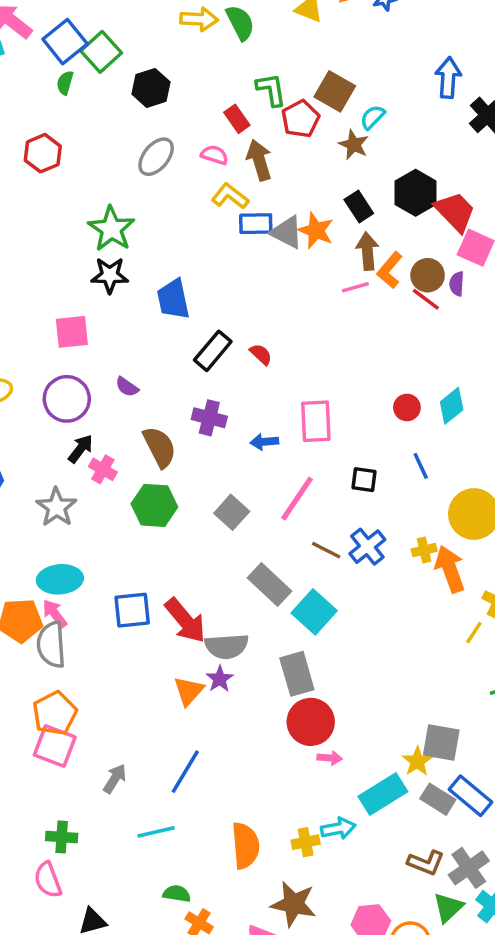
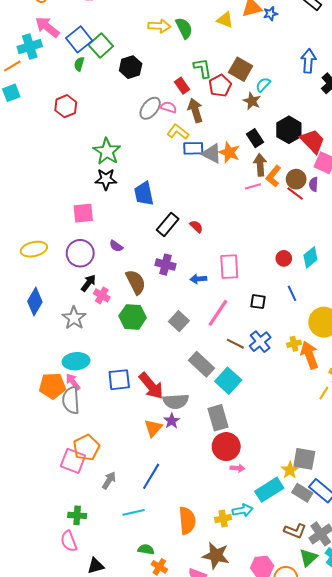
gray ellipse: (156, 157) -> (150, 108), moved
orange pentagon: (55, 713) -> (86, 448), moved

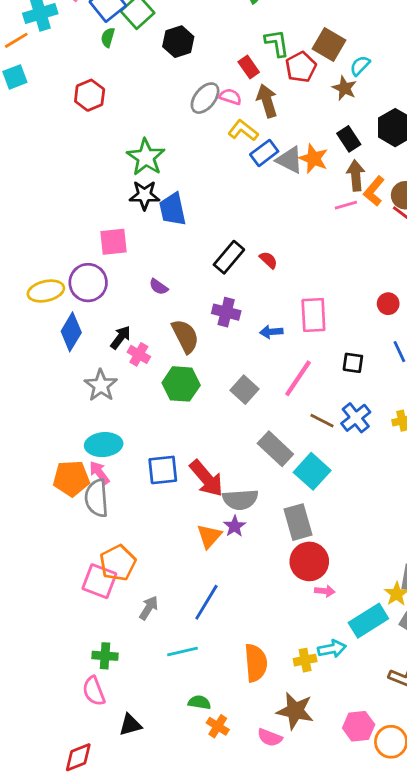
blue rectangle: (193, 148) -> (264, 153), turned -36
blue trapezoid: (144, 194) -> (173, 209), moved
purple circle: (80, 253) -> (88, 283), moved
blue diamond: (35, 302) -> (71, 332), moved

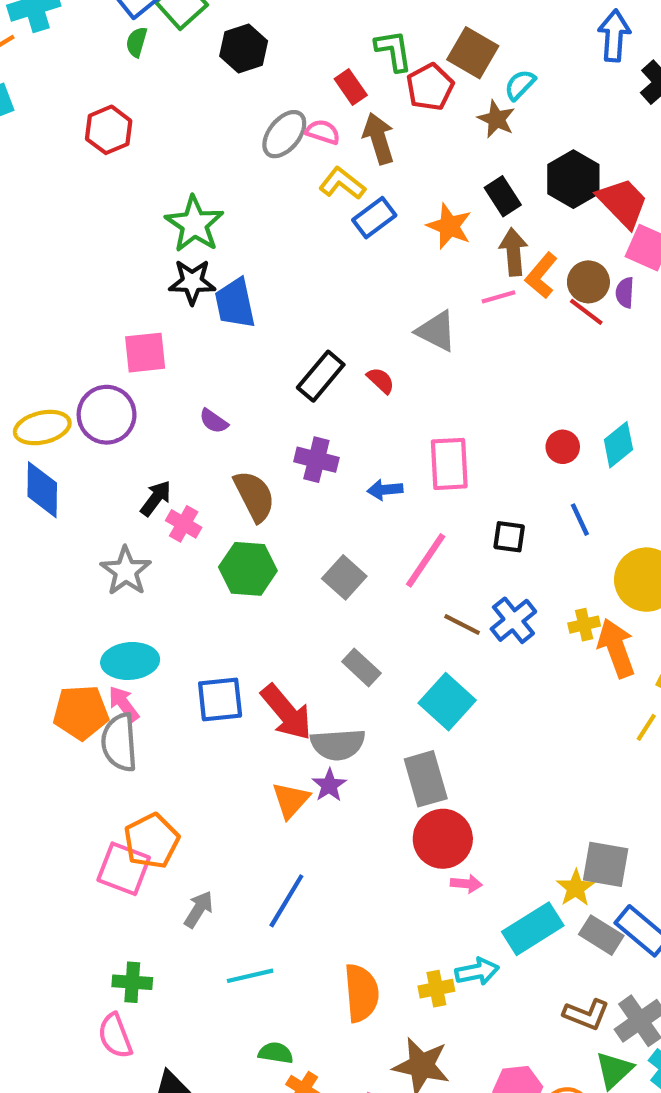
gray triangle: (290, 160) -> (436, 331), moved
blue diamond: (71, 332) -> (42, 490), moved, turned -30
gray rectangle: (275, 449) -> (361, 667), moved, size x0.7

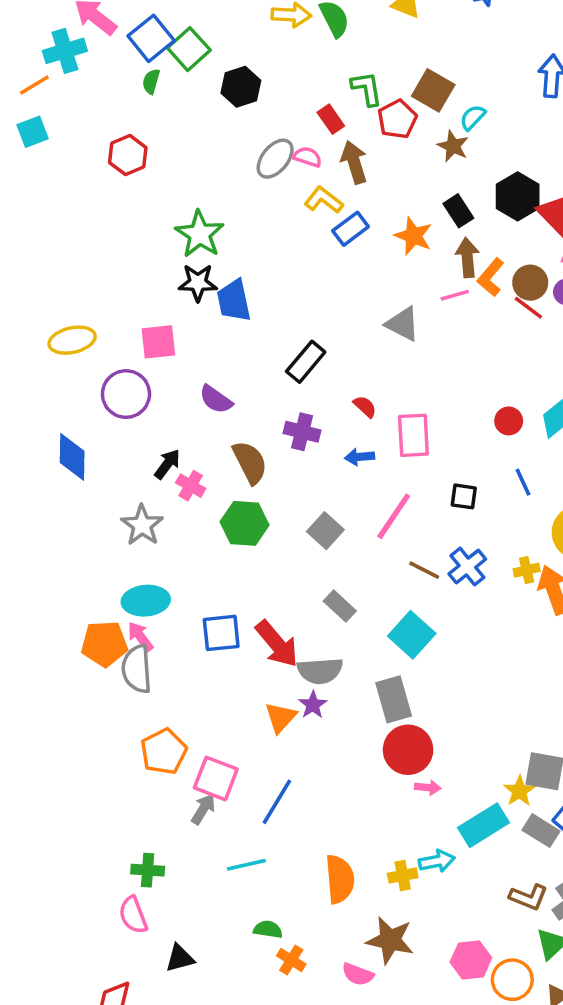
red semicircle: (381, 380) -> (365, 407), moved
purple semicircle: (214, 421) -> (216, 399), size x1.4
yellow ellipse: (42, 428) -> (72, 340), moved
pink square: (124, 869) -> (216, 778), moved

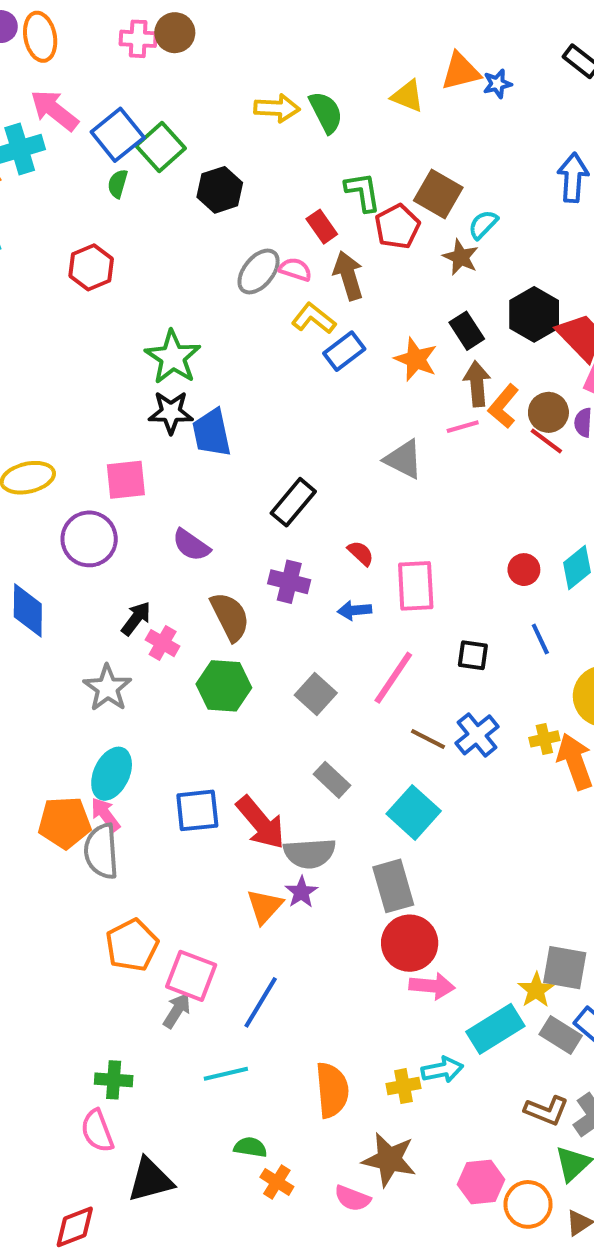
cyan ellipse: (146, 601) -> (112, 774), turned -60
pink arrow: (428, 787) -> (432, 986), size x1.5
black triangle: (180, 958) -> (150, 1180), size x1.4

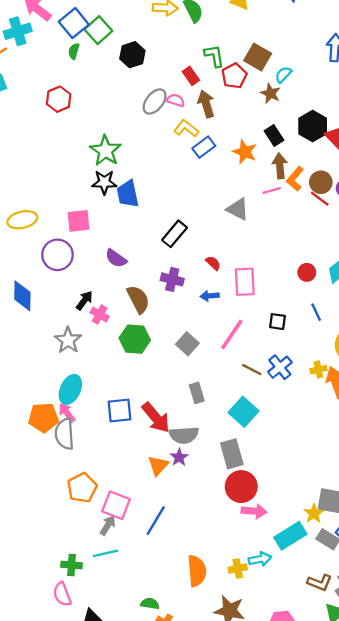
gray rectangle: (332, 780) -> (197, 393), turned 30
cyan line: (226, 1074) -> (105, 553), moved

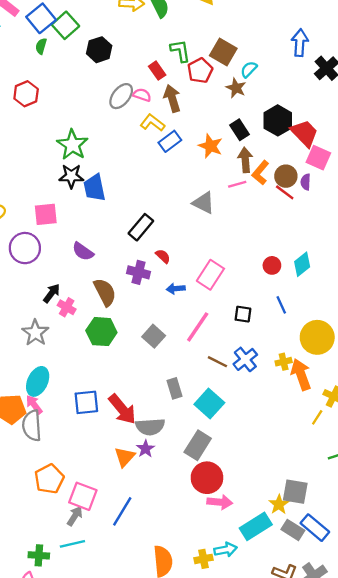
red semicircle: (213, 263) -> (163, 256), moved
pink rectangle: (245, 282) -> (210, 275), turned 36
gray rectangle: (197, 393) -> (175, 388), moved
gray rectangle: (232, 454) -> (198, 445), turned 48

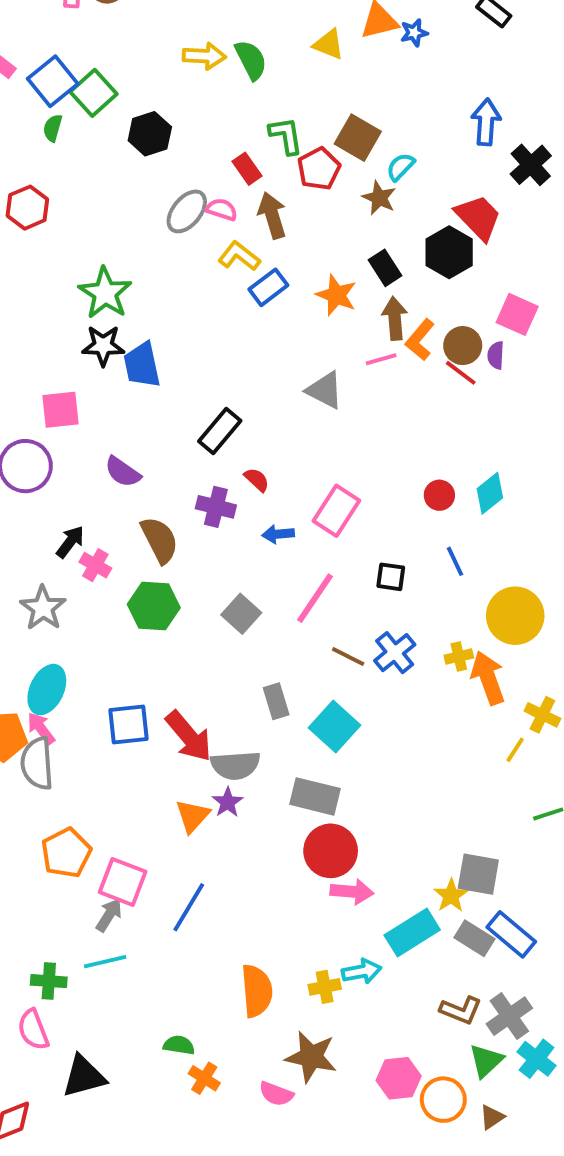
red trapezoid: (304, 133) -> (478, 217), moved
gray rectangle: (198, 445) -> (315, 796), turned 72

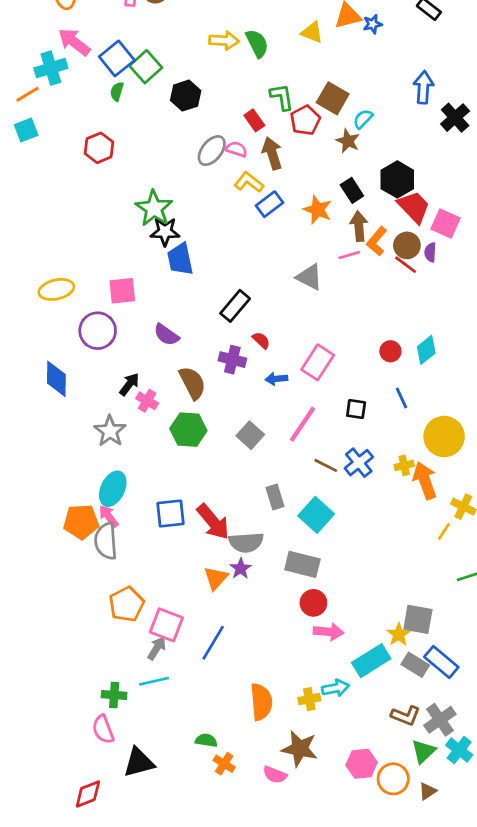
red trapezoid: (478, 217) -> (414, 207), moved
black star: (103, 346) -> (165, 232), moved
red circle: (331, 851) -> (313, 603), size x0.7

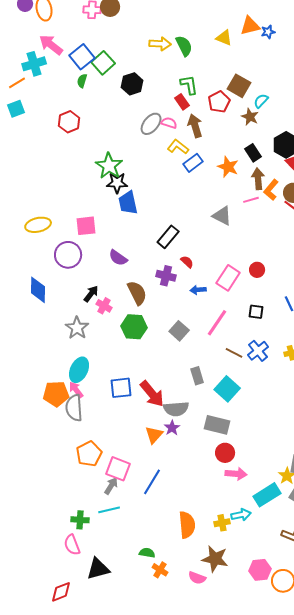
green L-shape: (282, 97) -> (189, 85), moved
red circle: (390, 351) -> (257, 270), moved

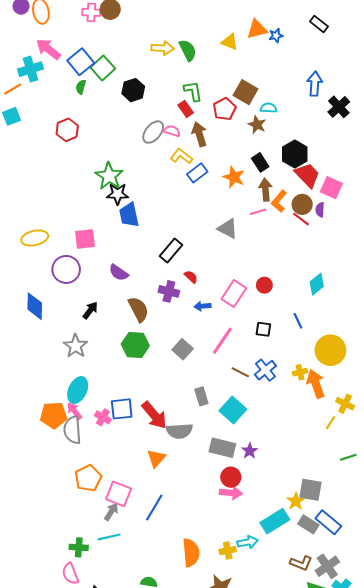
cyan semicircle: (261, 101) -> (269, 108), turned 49
pink cross: (104, 306) -> (103, 417), moved
purple star: (172, 428) -> (250, 451), moved
pink arrow: (236, 474) -> (231, 493), moved

